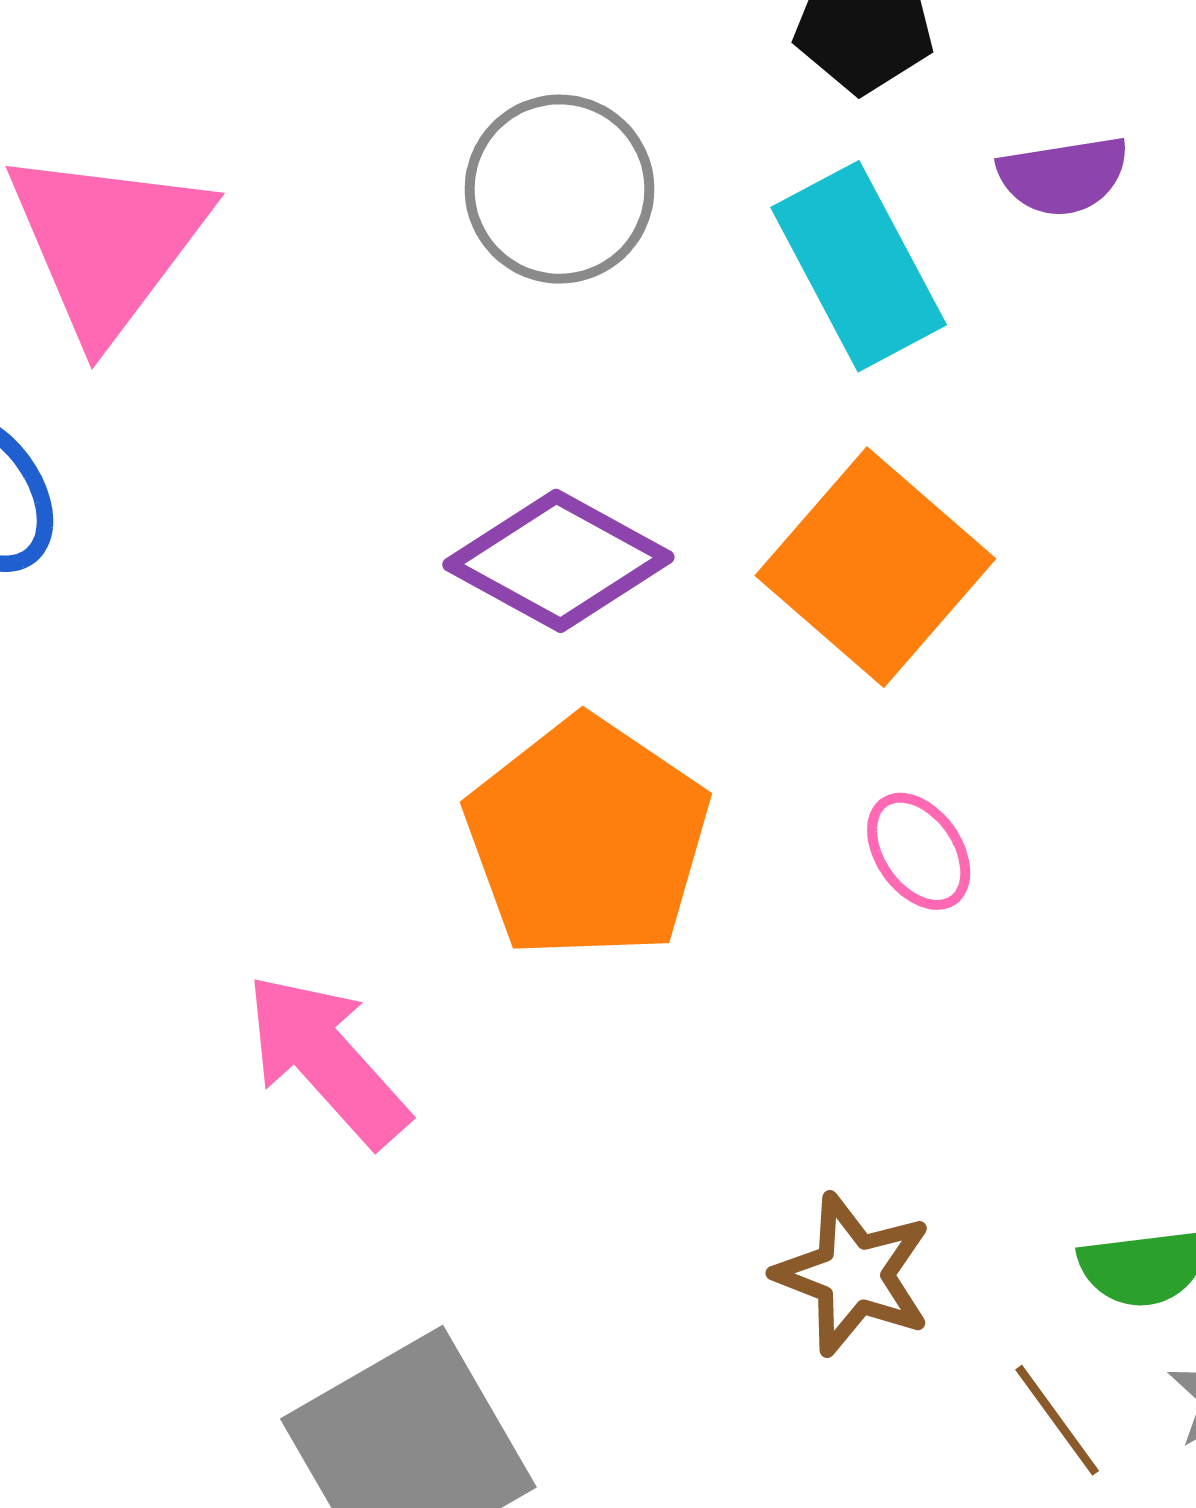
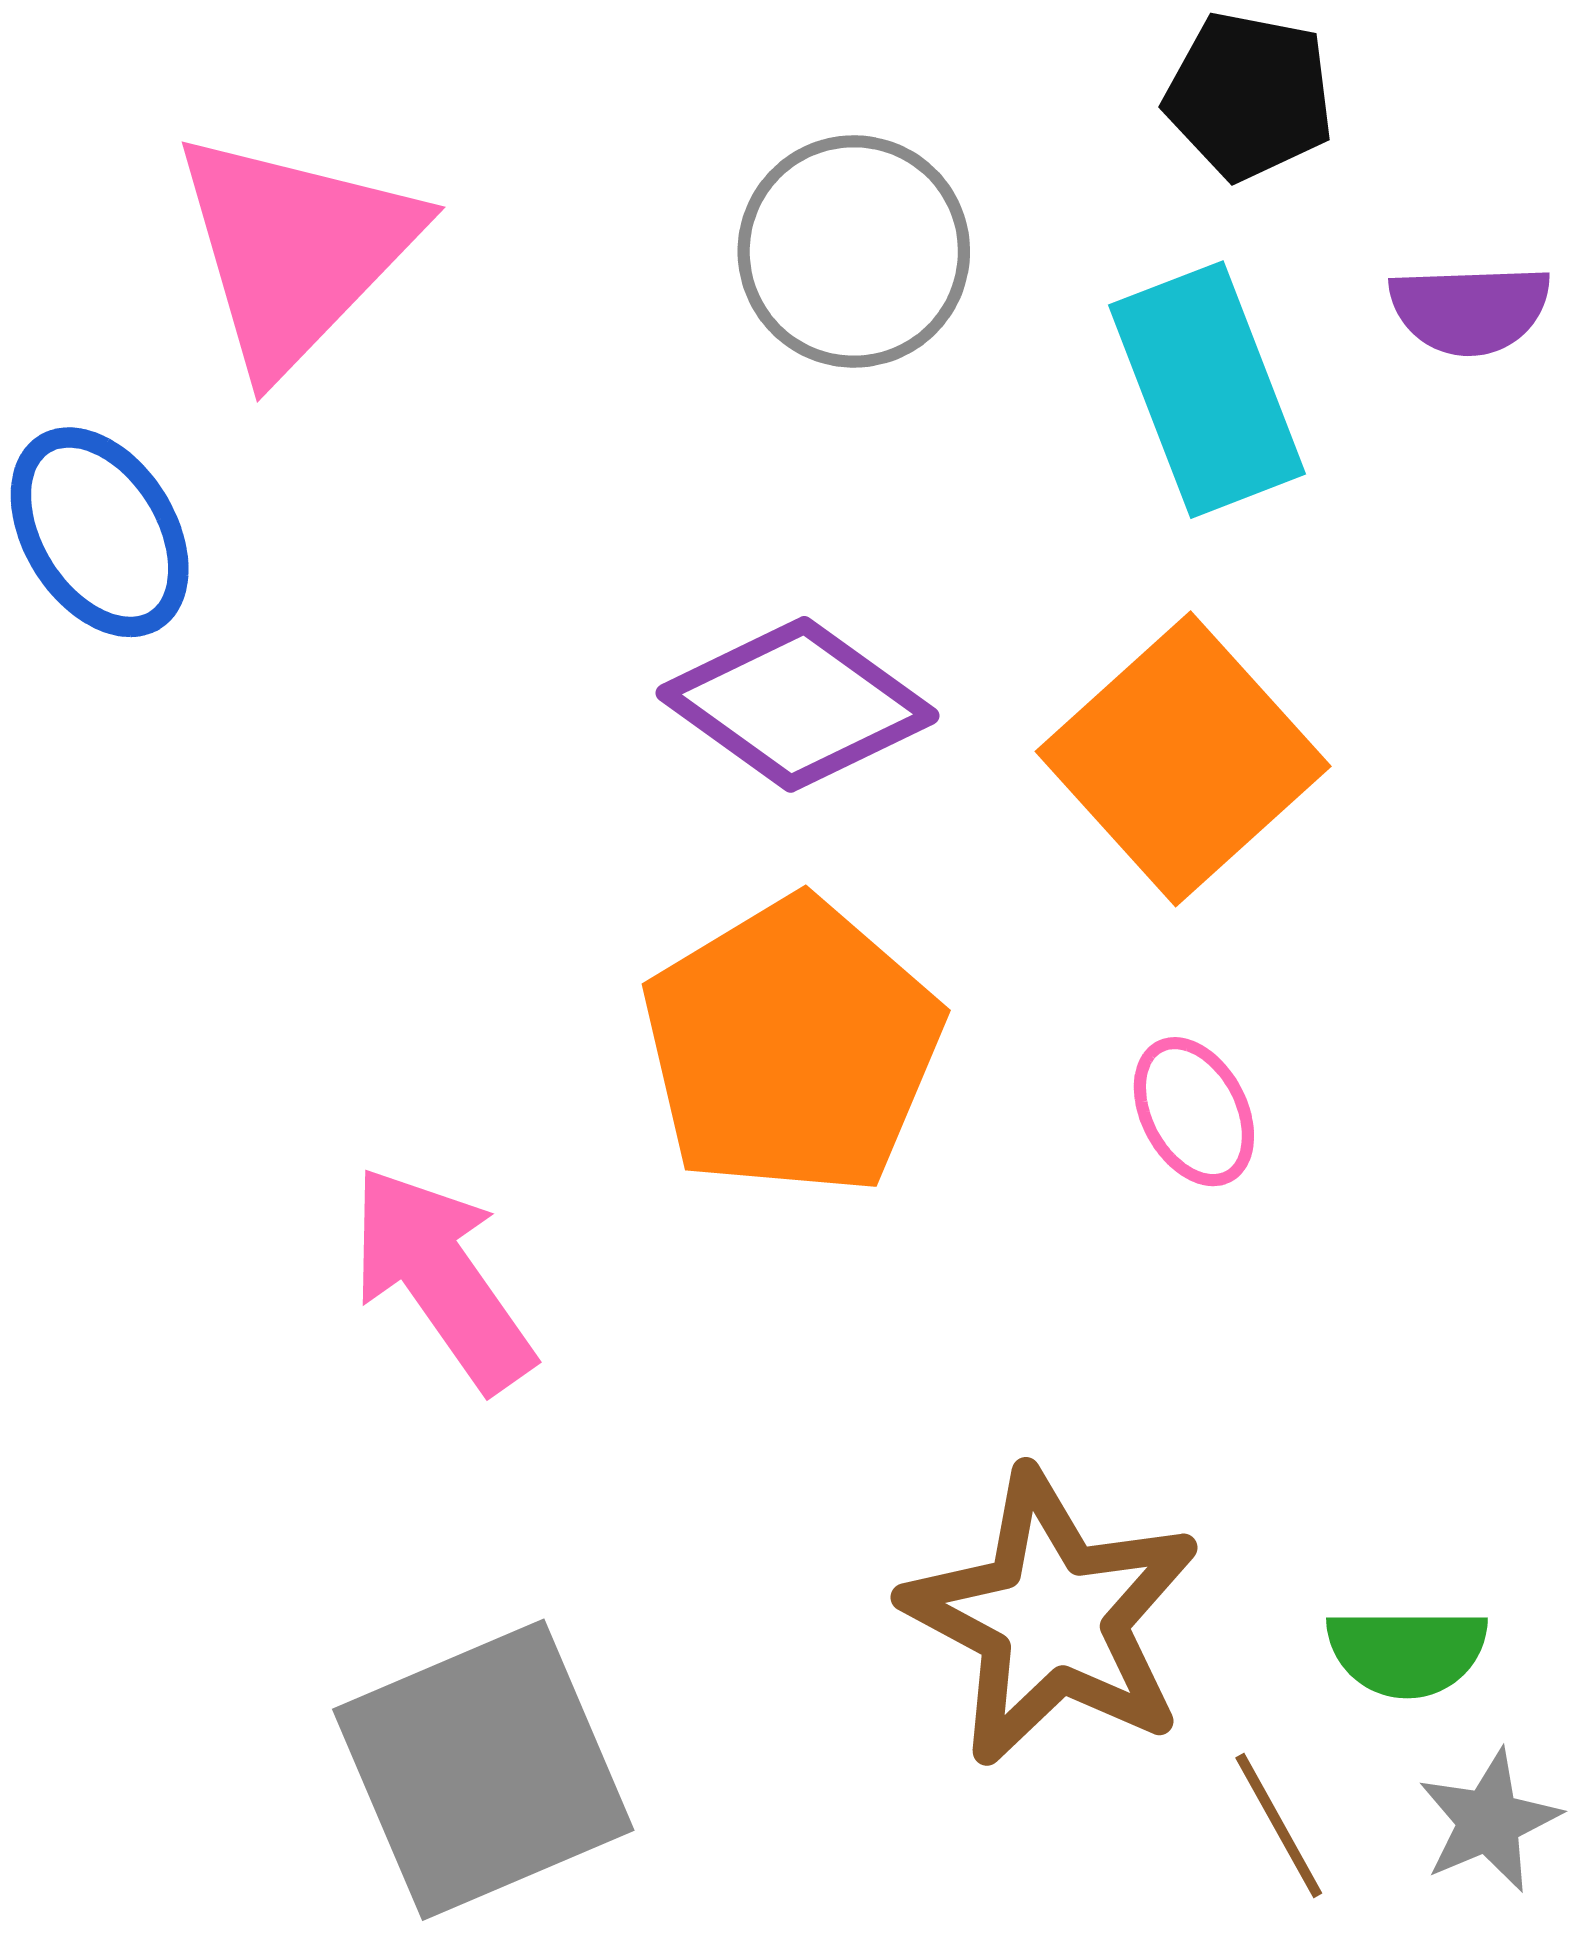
brown star: (853, 1274) -> (1052, 1618), size x1.5

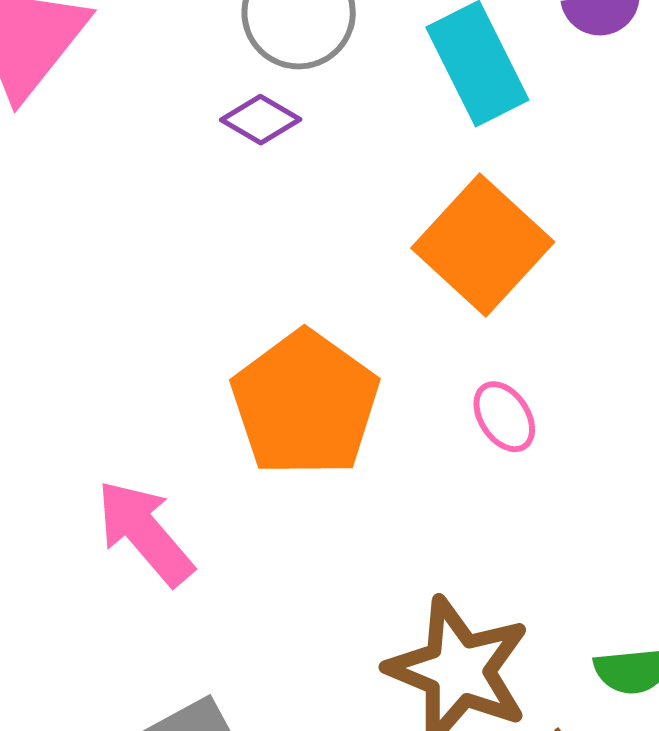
purple diamond: (798, 704) -> (261, 120), moved, size x0.6

